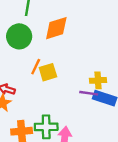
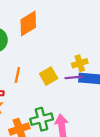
orange line: (36, 67) -> (17, 75), moved
yellow square: (48, 72) -> (49, 76), moved

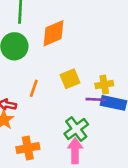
yellow square: (49, 76) -> (70, 79), moved
green cross: (42, 119) -> (76, 129), moved, turned -30

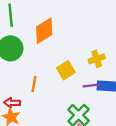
yellow cross: (104, 85) -> (97, 59), moved

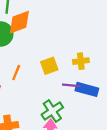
orange diamond: (44, 31) -> (19, 22), moved

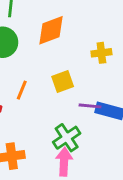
orange diamond: (19, 22) -> (51, 30), moved
yellow cross: (81, 61) -> (101, 53), moved

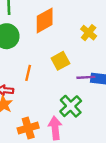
yellow cross: (101, 53) -> (89, 33), turned -35
pink arrow: (64, 162) -> (55, 128), moved

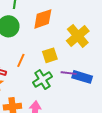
yellow cross: (89, 33) -> (78, 36), size x1.6
green cross: (71, 106) -> (42, 80), moved

